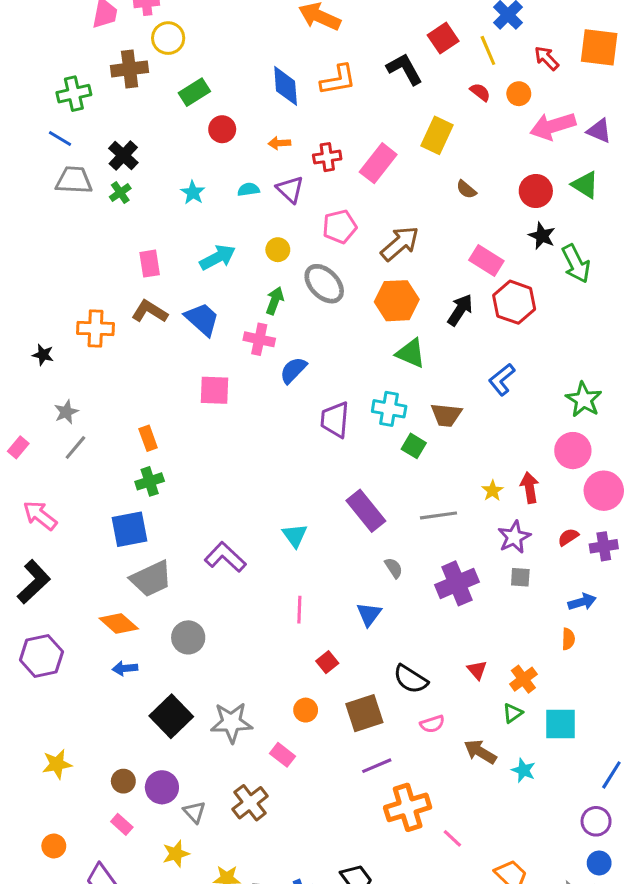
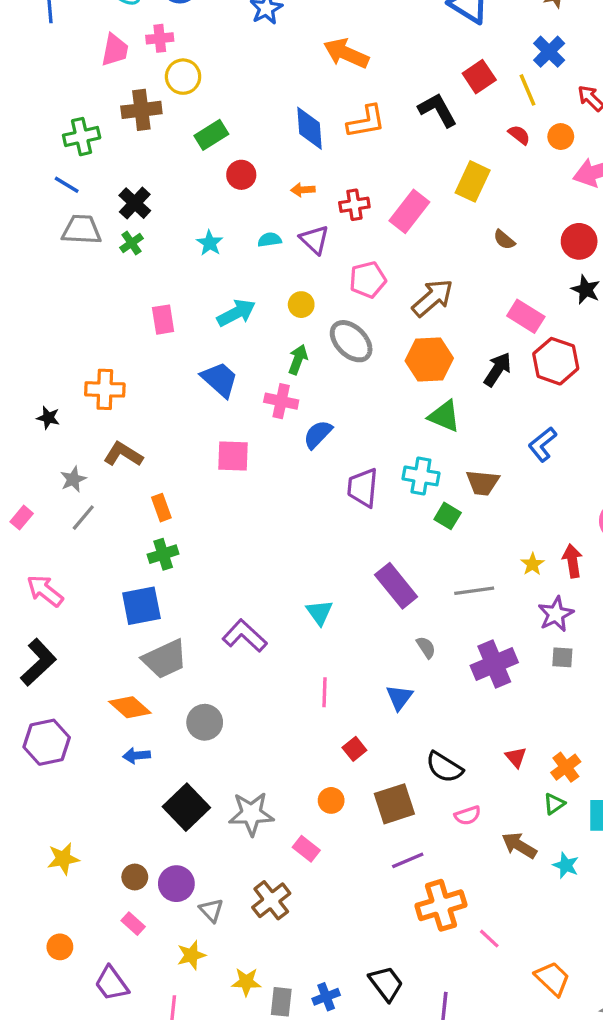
brown L-shape: (150, 311) -> (123, 454), moved

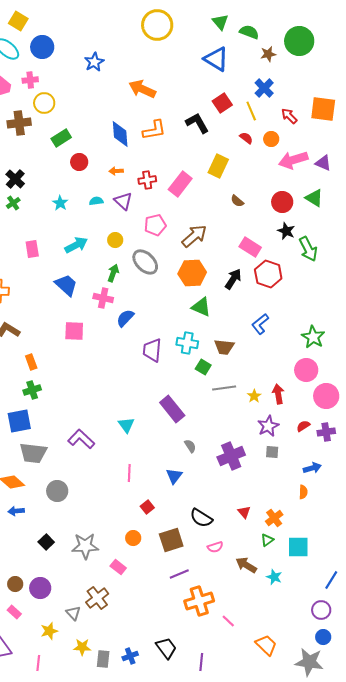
gray line: (474, 591) -> (224, 388), moved
gray trapezoid: (165, 659) -> (33, 453), turned 32
black square: (186, 807) -> (46, 542), size x0.6
gray triangle: (211, 910) -> (73, 613), moved

